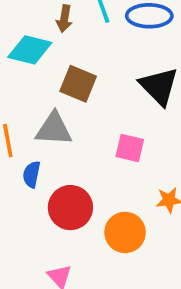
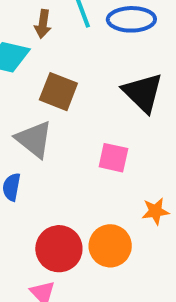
gray triangle: (54, 129) -> (34, 139), turned 36
red circle: (70, 208) -> (59, 249), moved

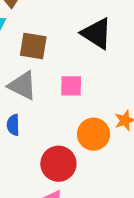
pink square: (113, 158) -> (71, 86), moved
orange circle: (110, 246) -> (94, 134), moved

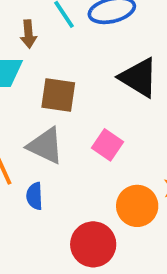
pink square: (71, 86) -> (107, 145), turned 35

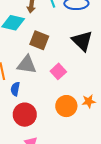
gray triangle: (45, 146) -> (27, 65), turned -30
red circle: (93, 244) -> (25, 115), moved

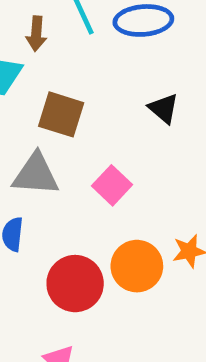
black triangle: (82, 41) -> (164, 108), size x0.6
red circle: (25, 115) -> (75, 284), moved

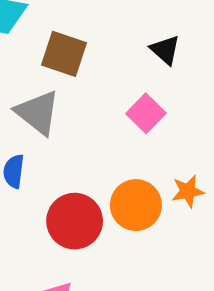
gray triangle: (36, 174) -> (38, 113), turned 33
pink square: (112, 185) -> (146, 113), moved

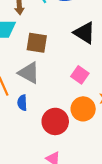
black triangle: (165, 50) -> (85, 33), size x1.5
pink square: (146, 113) -> (80, 75), moved

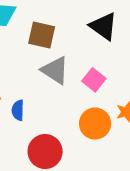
gray triangle: (29, 73) -> (55, 70), moved
red circle: (55, 121) -> (45, 152), moved

